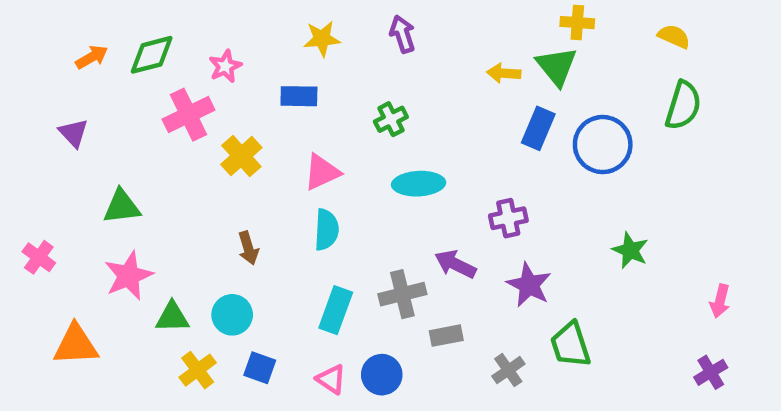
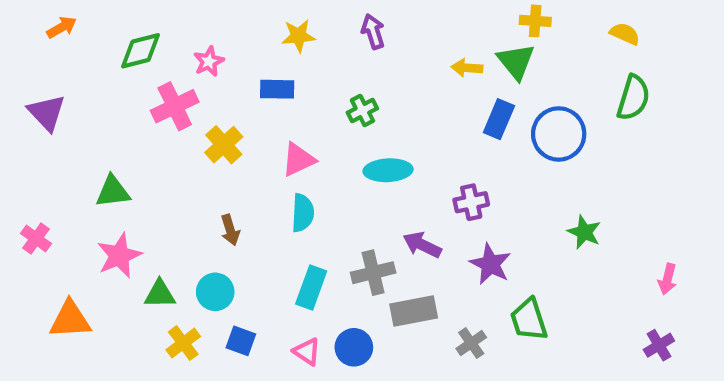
orange arrow: (92, 57) -> (62, 27), moved
purple triangle: (73, 133) -> (47, 113), moved, size x1.4
gray rectangle: (446, 336) -> (414, 311), size x1.5

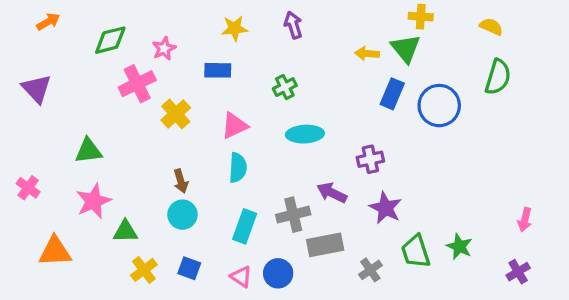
green star: (584, 232) -> (459, 246), moved
cyan circle: (215, 292) -> (182, 215), moved

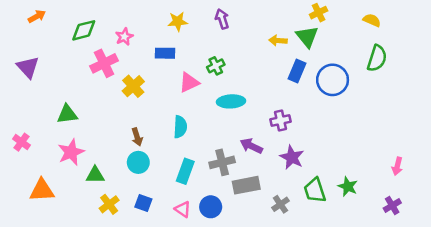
yellow cross: (421, 17) -> (319, 13), turned -30
pink triangle: (234, 126) -> (189, 82), moved

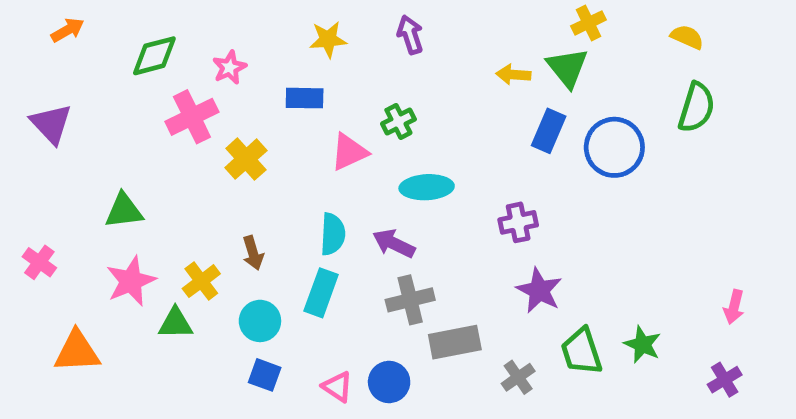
purple arrow: (251, 146) -> (394, 244), moved
cyan circle: (138, 162) -> (260, 321), moved
cyan rectangle: (185, 171) -> (321, 293), moved
yellow cross: (109, 204) -> (201, 281), moved

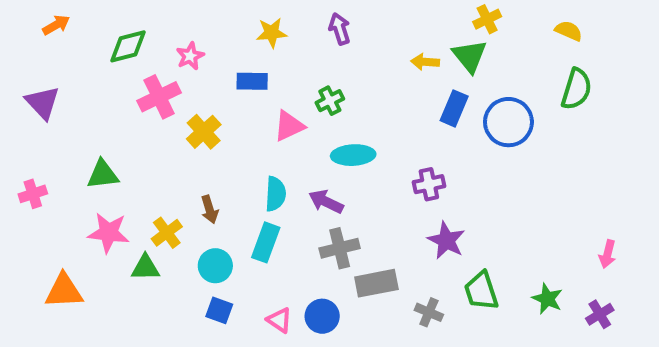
pink cross: (39, 262) -> (33, 194), moved, turned 36
pink star: (131, 281) -> (109, 233), turned 30
green star: (643, 344) -> (547, 299), moved
gray cross: (518, 377) -> (429, 312), turned -32

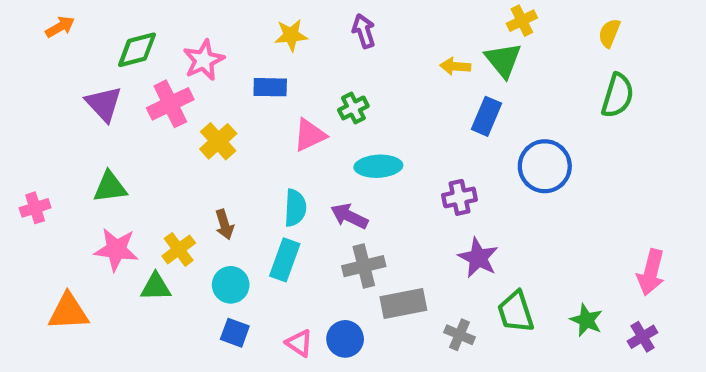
yellow semicircle: (569, 31) -> (609, 33), turned -92
pink star: (190, 56) -> (204, 60), size x1.4
purple triangle: (43, 103) -> (104, 104), moved
blue circle: (508, 122) -> (545, 166), moved
pink arrow: (608, 254) -> (651, 272), size x1.5

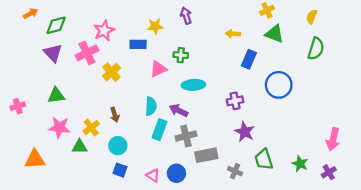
yellow star: (291, 35) -> (155, 26), moved
green diamond: (137, 50) -> (56, 25), moved
green triangle: (503, 60) -> (274, 34), moved, turned -30
green cross: (353, 108) -> (181, 55), turned 32
cyan rectangle: (285, 260) -> (159, 130), moved

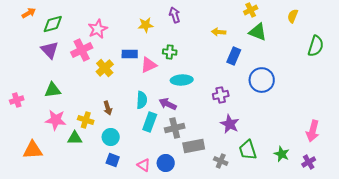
blue rectangle: (138, 44) -> (130, 54), moved
green semicircle: (316, 49) -> (316, 46), moved
yellow cross: (91, 127) -> (86, 120), turned -35

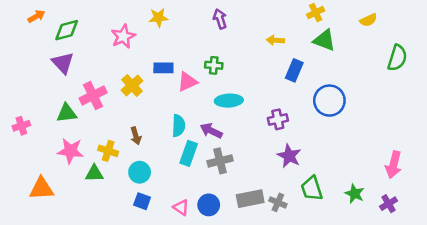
yellow semicircle: (293, 16) -> (368, 20), turned -136
yellow star: (146, 25) -> (158, 18), moved
pink cross: (82, 50) -> (93, 96), moved
gray rectangle: (194, 146) -> (250, 199), moved

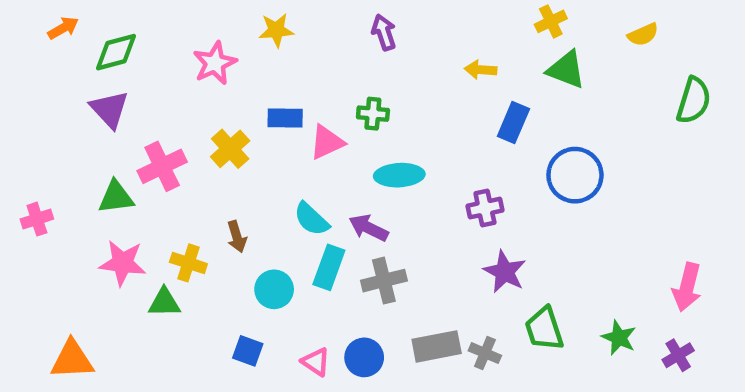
cyan semicircle: (179, 126) -> (311, 219), turned 130
cyan circle: (140, 172) -> (274, 289), moved
orange triangle: (41, 189) -> (72, 360), moved

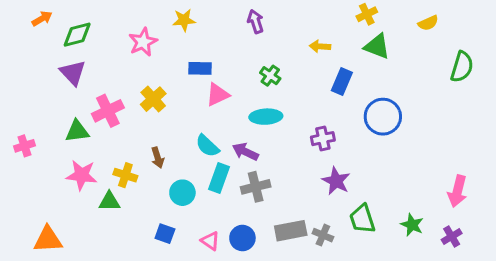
green cross: (373, 114) -> (270, 76), moved, turned 30
blue rectangle: (285, 118) -> (200, 68), moved

